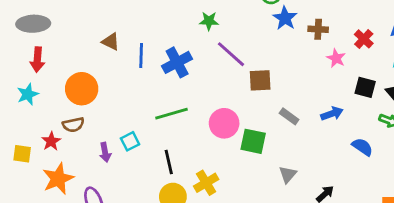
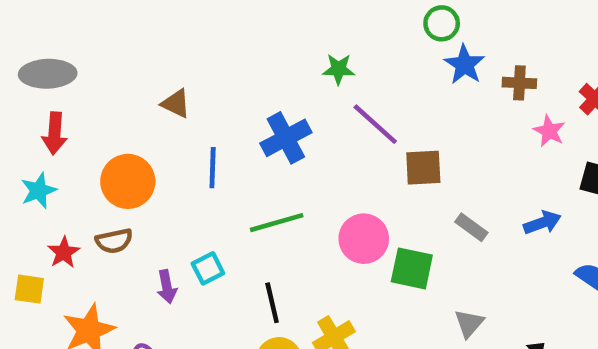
blue line: (141, 56) -> (213, 168), moved
red star: (51, 141) -> (64, 252), moved

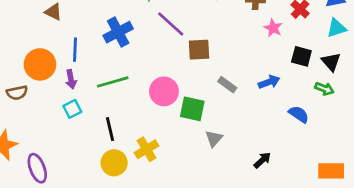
orange circle: (128, 181) -> (40, 64), moved
purple arrow: (167, 287) -> (71, 79), moved
gray triangle: (469, 323) -> (214, 139), moved

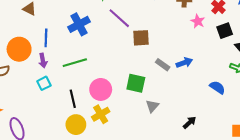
black square: (301, 56) -> (225, 31), moved, turned -35
blue arrow: (269, 82) -> (184, 63), moved
pink circle: (164, 91) -> (101, 89), moved

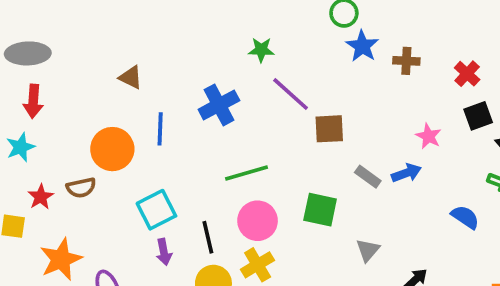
pink star: (198, 21) -> (428, 136), moved
purple arrow: (43, 61) -> (164, 252), moved
green line: (75, 63) -> (247, 173), moved
cyan square: (44, 83) -> (156, 210), size x1.5
gray triangle: (152, 106) -> (368, 250), moved

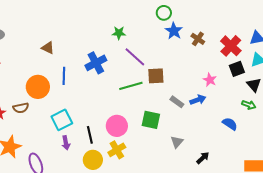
brown cross: (406, 61) -> (198, 39), turned 32
red cross: (467, 74) -> (231, 46), size x1.5
green line: (247, 173) -> (131, 86), moved

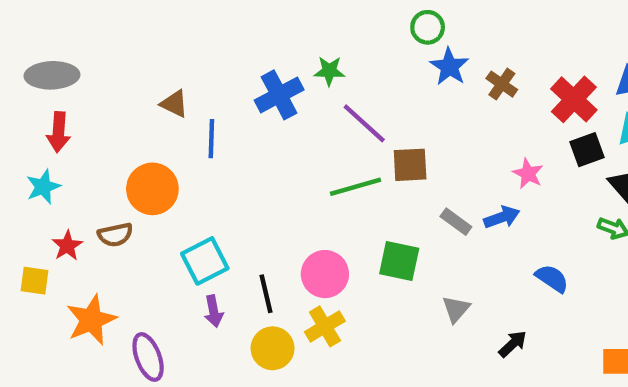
blue cross: (96, 63) -> (279, 95), moved
blue line: (64, 76) -> (211, 139), moved
blue semicircle: (230, 124) -> (552, 278), moved

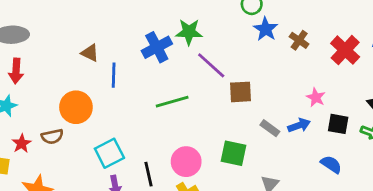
green star: (329, 71) -> (189, 32), size x1.4
black square: (587, 150) -> (338, 124), moved, turned 30
green line: (355, 187) -> (172, 102), moved

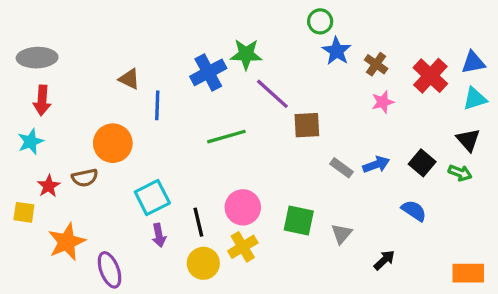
pink star: (316, 97) -> (383, 102), moved, turned 30
black square: (338, 124) -> (422, 163), turned 30
green square: (234, 153) -> (299, 221), moved

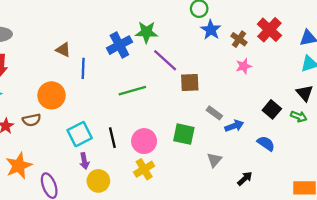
red cross: (430, 76) -> (269, 30), moved
blue arrow: (376, 165) -> (234, 126), moved
green square: (299, 221) -> (184, 134), moved
black line: (198, 222) -> (112, 138), moved
yellow circle: (203, 263) -> (98, 181), moved

